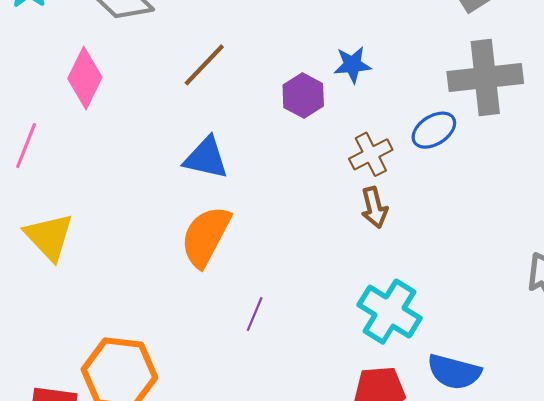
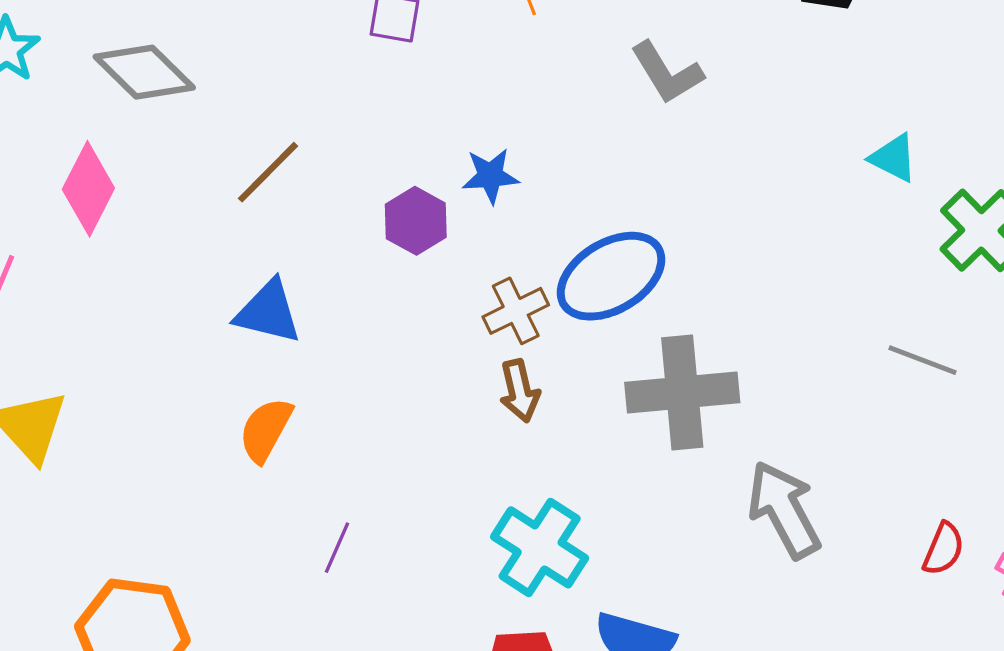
gray cross: (485, 78) -> (682, 392), moved
blue ellipse: (434, 130) -> (611, 276), size x1.6
orange semicircle: (206, 236) -> (266, 430), size x0.7

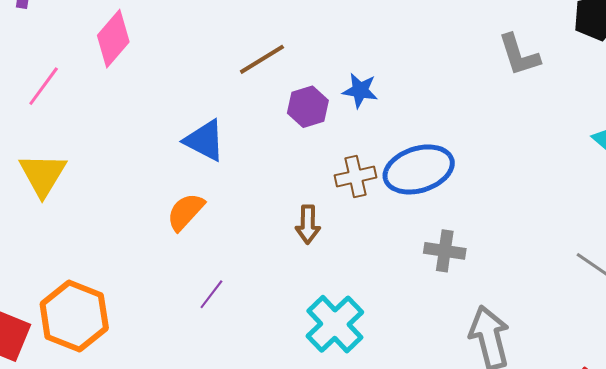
gray L-shape: (667, 73) -> (519, 55), moved
brown line: (268, 172) -> (262, 59), moved
brown arrow: (520, 391) -> (308, 224), moved
gray cross: (682, 392) -> (445, 251), size x0.6

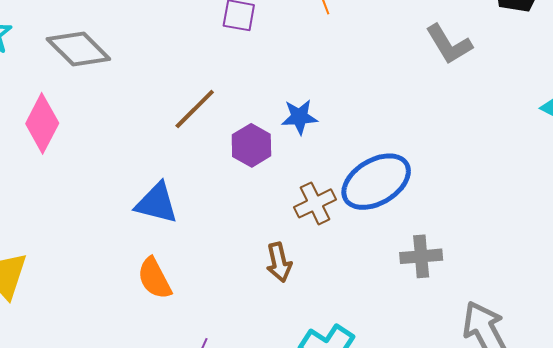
orange semicircle: (185, 212) -> (154, 278), turned -57

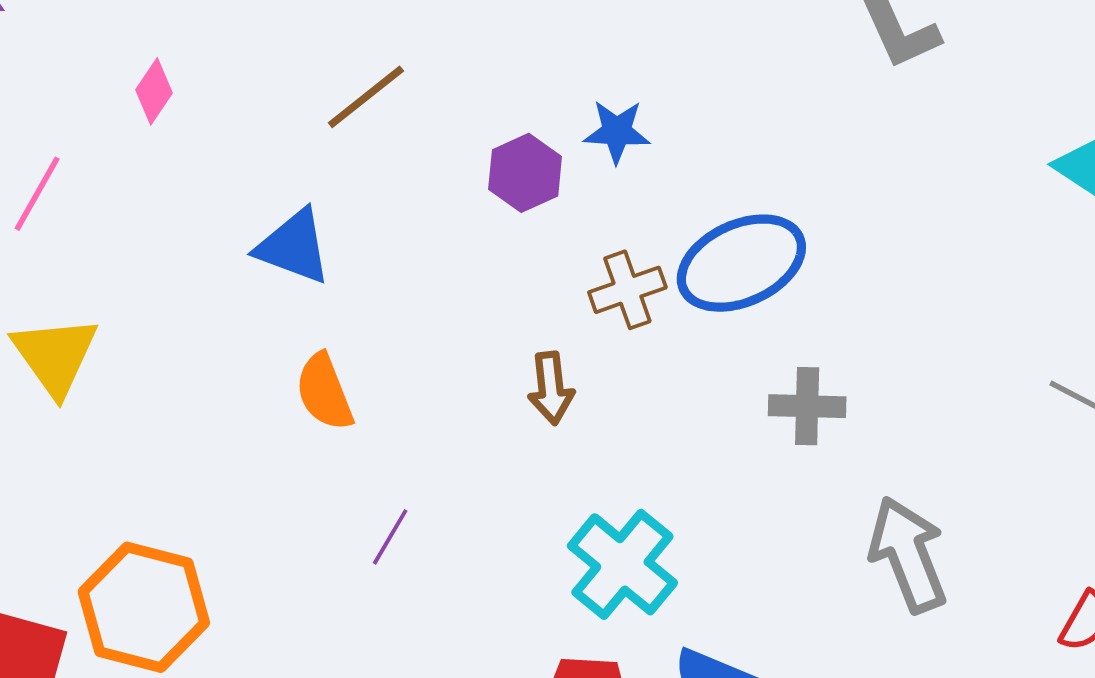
brown line: (195, 109) -> (366, 97), moved
pink diamond: (42, 123) -> (154, 91), size x0.6
blue triangle: (157, 203) -> (294, 247), moved

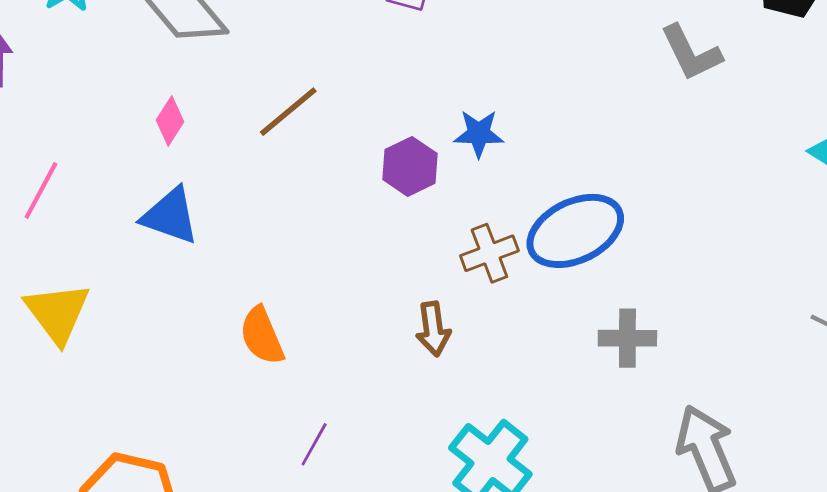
pink diamond: (154, 91) -> (170, 121), moved
blue triangle: (294, 247) -> (170, 216), moved

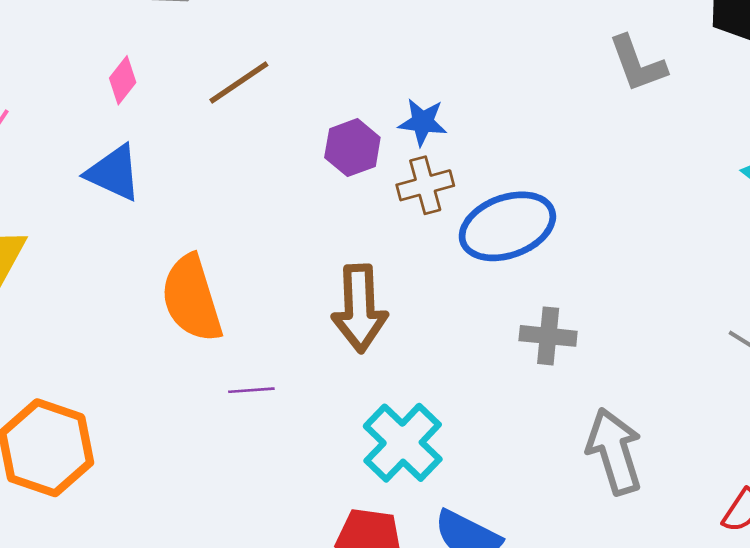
brown cross: (489, 253) -> (425, 185), moved
brown arrow: (433, 329) -> (360, 308), size x1.6
orange semicircle: (262, 336) -> (192, 299), size x1.5
purple line: (314, 444) -> (251, 390), moved, turned 51

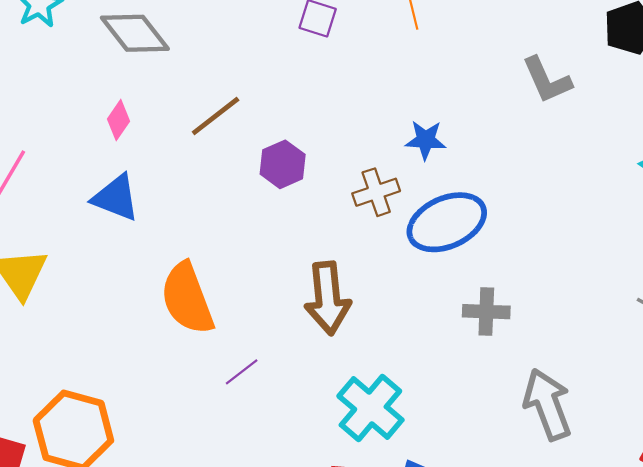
blue star: (423, 122) -> (426, 140), moved
purple hexagon: (352, 148) -> (283, 164), moved
purple line: (251, 390) -> (242, 372), turned -30

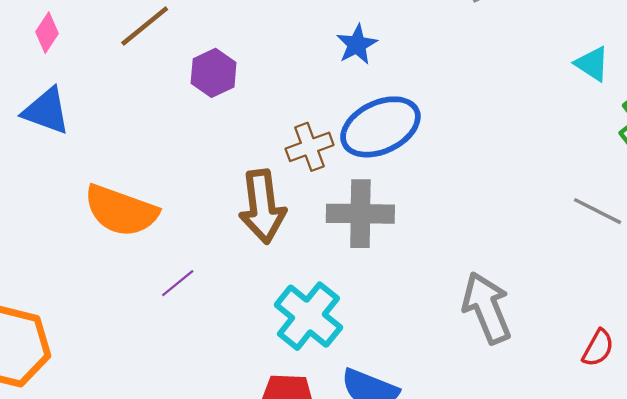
blue star: (426, 140) -> (357, 45), turned -30
brown cross: (376, 192) -> (310, 147), moved
orange semicircle: (187, 299) -> (121, 211), turned -48
gray cross: (486, 312) -> (360, 214), moved, size x1.4

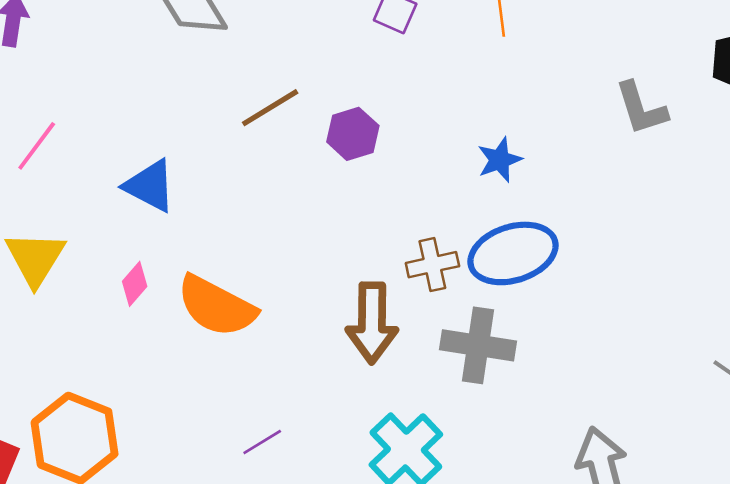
pink diamond: (47, 33) -> (135, 284), moved
purple hexagon: (214, 73) -> (353, 134), moved
purple line: (178, 283) -> (262, 442), moved

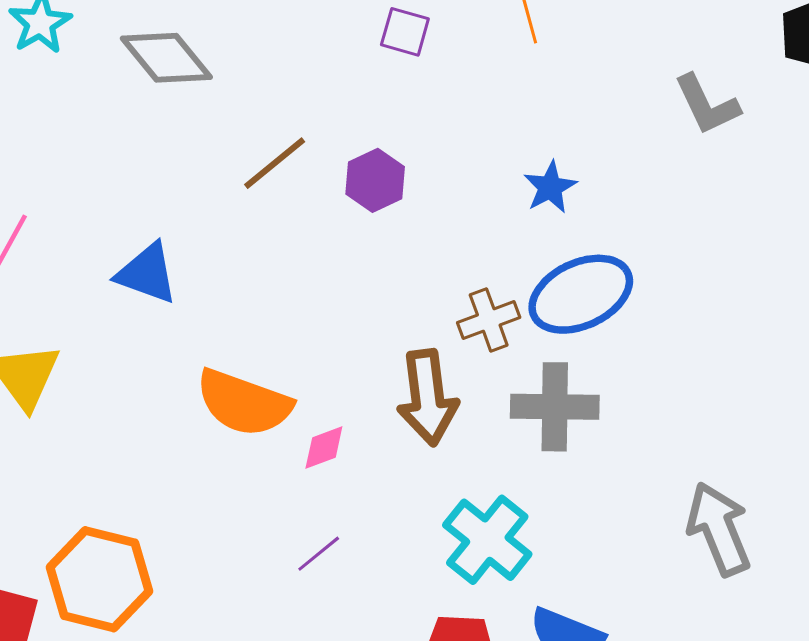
pink diamond: (135, 284) -> (324, 447), moved, turned 36

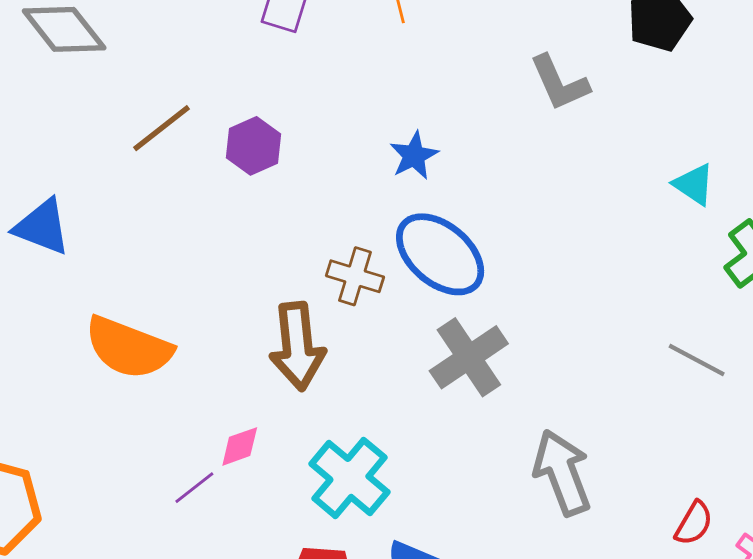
blue ellipse: (581, 294) -> (440, 254), turned 64
brown cross: (489, 320) -> (355, 276), turned 36
gray cross: (555, 407) -> (469, 357), moved, turned -36
pink diamond: (324, 447) -> (240, 446), moved

